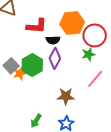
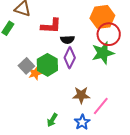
orange hexagon: (72, 23) -> (102, 17), moved
green star: (88, 54) -> (103, 53), size x1.6
pink line: (95, 79) -> (101, 106), moved

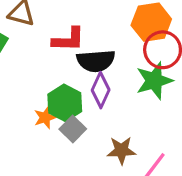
black semicircle: (67, 40) -> (96, 61), size x1.6
gray square: (26, 66) -> (73, 129), moved

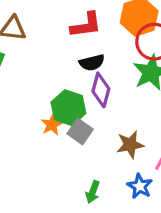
red L-shape: (68, 40) -> (86, 25), moved
black semicircle: (96, 61) -> (92, 63), size x0.7

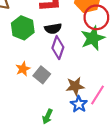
green hexagon: (68, 108) -> (23, 28), moved
blue star: (140, 186) -> (79, 104), moved

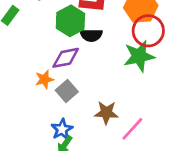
green hexagon: (23, 28) -> (70, 21), moved
purple diamond: (58, 48) -> (66, 58), moved, turned 50
blue star: (79, 104) -> (62, 129), moved

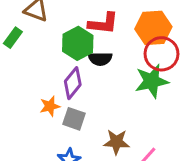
purple diamond: (66, 58) -> (73, 83), turned -40
gray square: (67, 91) -> (74, 119), turned -30

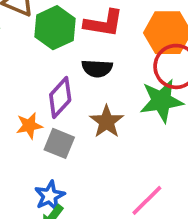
green hexagon: (78, 43) -> (55, 28), moved
brown star: (116, 142) -> (107, 122), moved, turned 30

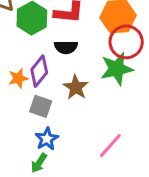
orange star: (29, 126) -> (18, 78), moved
blue star: (50, 196) -> (47, 139), moved

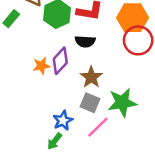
green star: (117, 69) -> (122, 102), moved
gray square: (41, 106) -> (90, 103), moved
pink line: (110, 146) -> (98, 127), moved

